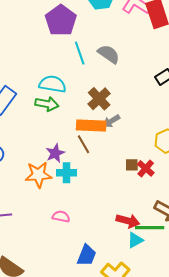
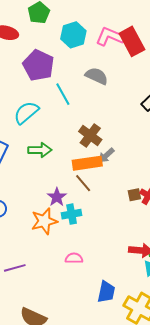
gray semicircle: (109, 54) -> (97, 76), moved
cyan semicircle: (53, 84) -> (26, 113), moved, turned -40

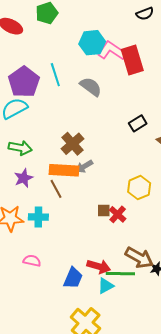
cyan hexagon: (73, 35) -> (92, 43), moved
purple pentagon: (38, 65) -> (24, 82), moved
cyan line: (63, 94) -> (55, 75), moved
purple star: (57, 197) -> (24, 178), moved
blue trapezoid: (106, 292) -> (73, 278), moved

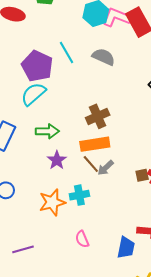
brown cross: (73, 144) -> (98, 116), turned 30
gray arrow: (84, 166) -> (106, 168), moved
pink semicircle: (32, 261) -> (82, 239), turned -114

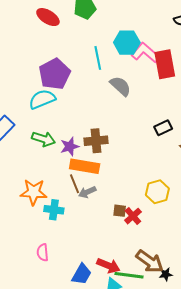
cyan line: (66, 52) -> (98, 58), moved
purple star: (57, 160) -> (70, 146), moved
orange star: (52, 202) -> (34, 192), moved

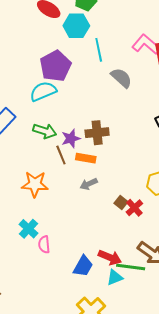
cyan hexagon: (127, 43) -> (76, 26), moved
orange rectangle: (85, 166) -> (86, 158), size x0.7
brown line: (75, 184) -> (61, 155), moved
cyan cross: (54, 210) -> (28, 229), moved, turned 36
brown square: (120, 211) -> (121, 203), turned 32

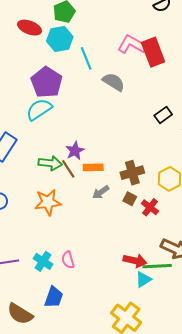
green arrow: (45, 131) -> (50, 163), moved
brown cross: (97, 133) -> (132, 173), moved
brown square: (121, 203) -> (130, 199), moved
cyan cross: (28, 229) -> (43, 261), moved
blue trapezoid: (83, 266) -> (54, 297), moved

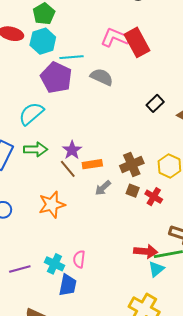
cyan line: (86, 58) -> (71, 57), turned -65
purple pentagon: (47, 82) -> (56, 78), moved
green arrow: (50, 163) -> (36, 149), moved
pink semicircle: (68, 260) -> (79, 259), turned 30
blue trapezoid: (54, 297) -> (68, 285), moved

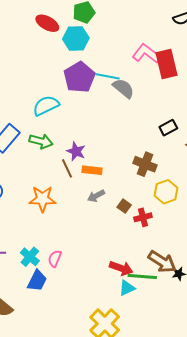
cyan line: (71, 57) -> (108, 76), moved
purple star: (72, 150) -> (76, 151), turned -30
brown cross: (132, 164) -> (145, 164), moved, turned 30
red cross: (154, 197) -> (143, 217), turned 30

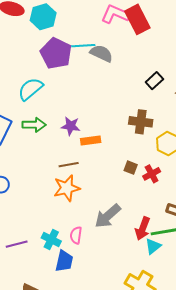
brown line: (67, 168) -> (69, 165), moved, turned -60
gray arrow: (96, 196) -> (108, 216), moved, size x1.6
orange star: (42, 199) -> (67, 188), moved
red arrow: (121, 268) -> (143, 229), turned 105

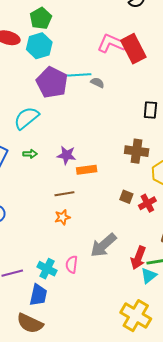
gray semicircle: (101, 53) -> (97, 83), size x0.6
black rectangle: (154, 81) -> (150, 110), turned -42
green arrow: (34, 125) -> (30, 154), size x0.6
orange star: (67, 188) -> (62, 217), size x0.6
blue trapezoid: (64, 261) -> (38, 295), moved

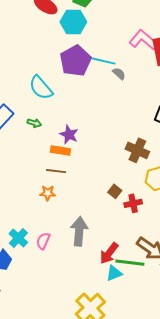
cyan semicircle: (26, 118) -> (41, 88), turned -108
orange rectangle: (87, 170) -> (60, 150), moved
gray arrow: (103, 245) -> (79, 231), turned 120

